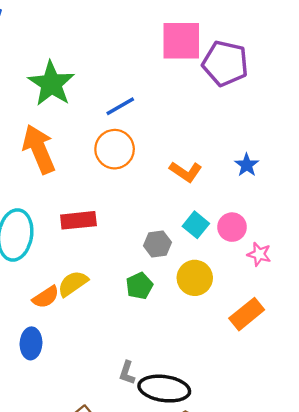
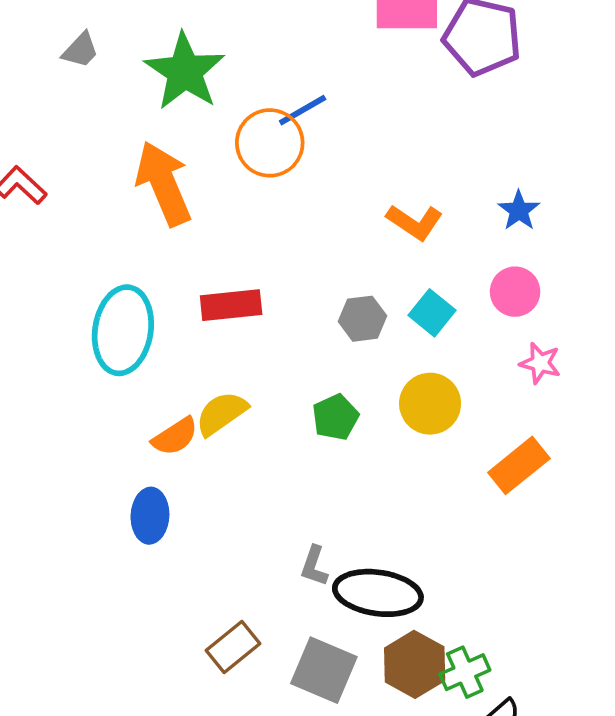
orange circle: (115, 149) -> (270, 143), moved
pink circle: (232, 227) -> (515, 292), moved
gray hexagon: (157, 244) -> (362, 319), moved

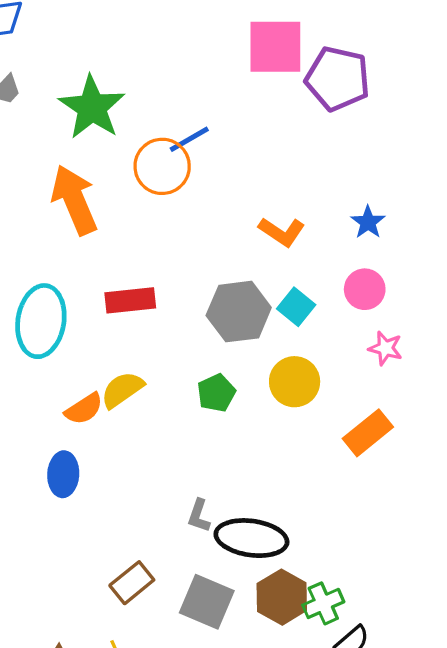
gray hexagon: (362, 319) -> (239, 312), size x1.6

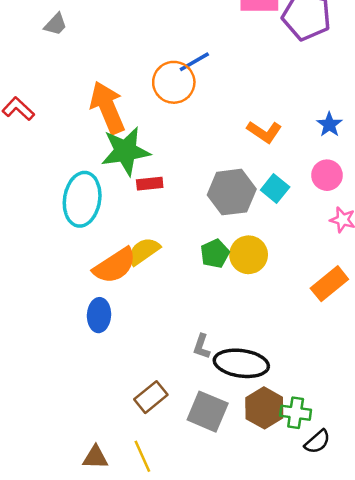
green star: (92, 107) -> (126, 151), moved, turned 30
red rectangle: (130, 300) -> (150, 184), size x0.7
yellow circle: (295, 382) -> (249, 255), moved
orange semicircle: (84, 409) -> (115, 266), size x1.5
green cross: (323, 603) -> (296, 413), turned 32

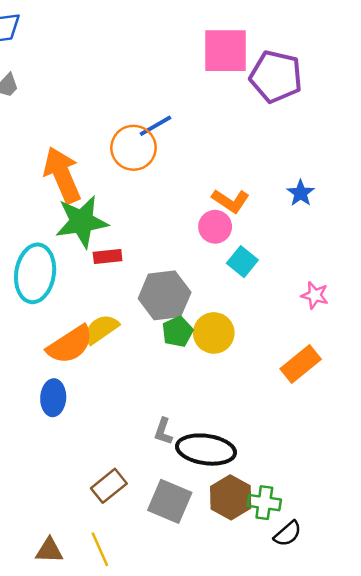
pink circle: (327, 175) -> (215, 227), moved
gray hexagon: (232, 192) -> (165, 295), moved

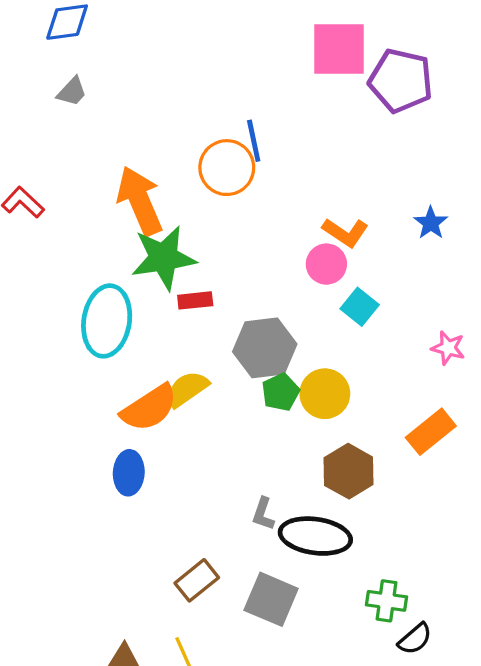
blue line: (156, 126) -> (254, 141), turned -72
brown hexagon: (231, 497) -> (349, 471), moved

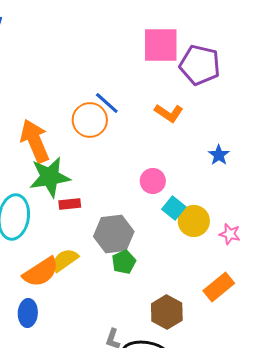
blue line: (254, 141) -> (107, 103), turned -36
orange L-shape: (345, 232) -> (169, 113), moved
yellow circle: (325, 394) -> (194, 221), moved

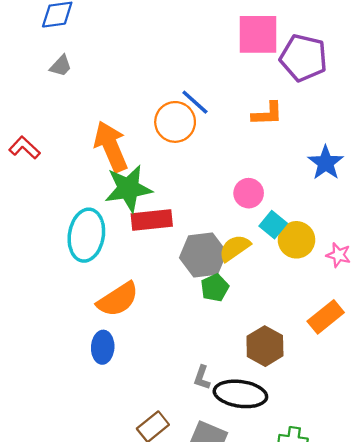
orange L-shape: (169, 113) -> (267, 114), turned -36
blue star: (219, 155) -> (326, 163), size x1.4
red rectangle: (70, 204) -> (152, 220), size x1.6
yellow semicircle: (65, 260) -> (235, 248), moved

